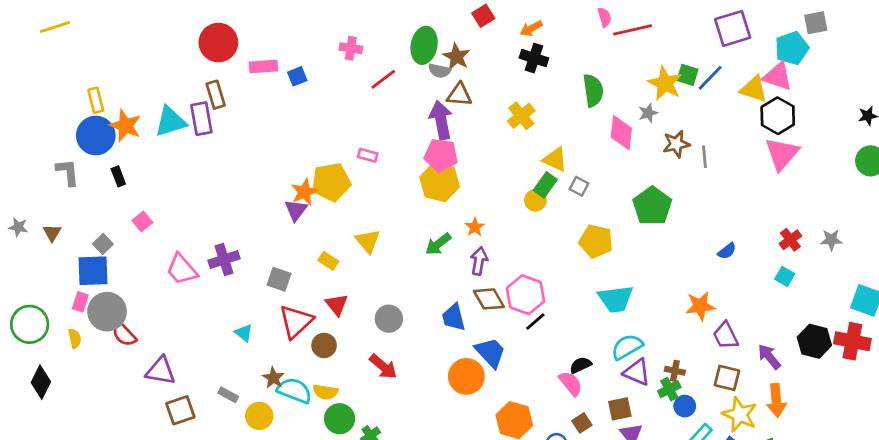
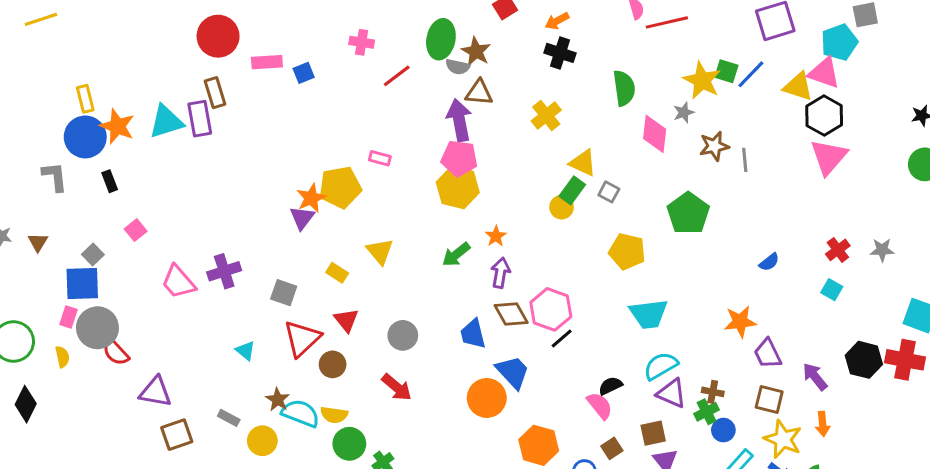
orange arrow: (776, 400) -> (823, 424), size x0.7

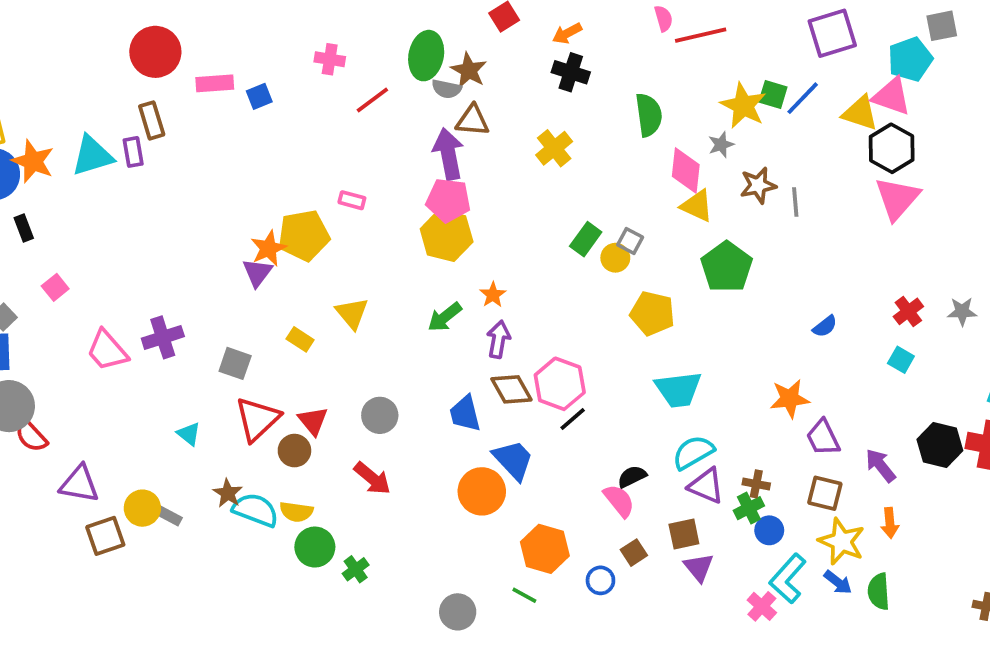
purple rectangle: (200, 119) -> (133, 152), size x0.7
yellow triangle: (583, 163) -> (697, 206), moved
yellow circle: (562, 207) -> (615, 258), moved
red triangle: (346, 320) -> (313, 421), moved
yellow circle: (262, 441) -> (142, 508), moved

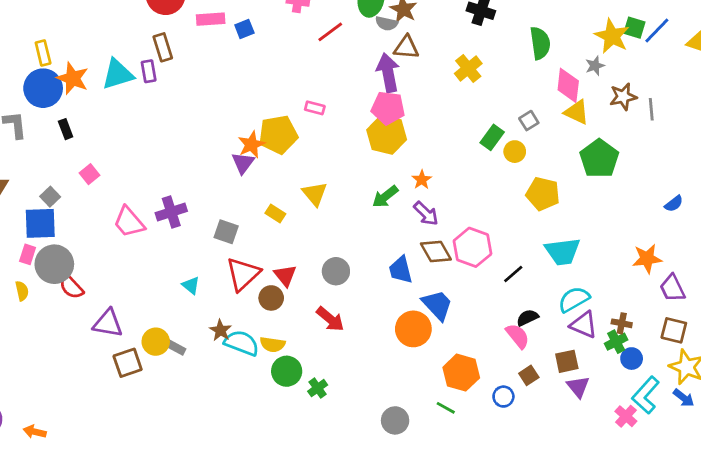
gray square: (630, 241) -> (529, 121), moved, turned 30
purple arrow: (498, 339) -> (426, 213), turned 124
black line: (573, 419) -> (513, 274), moved

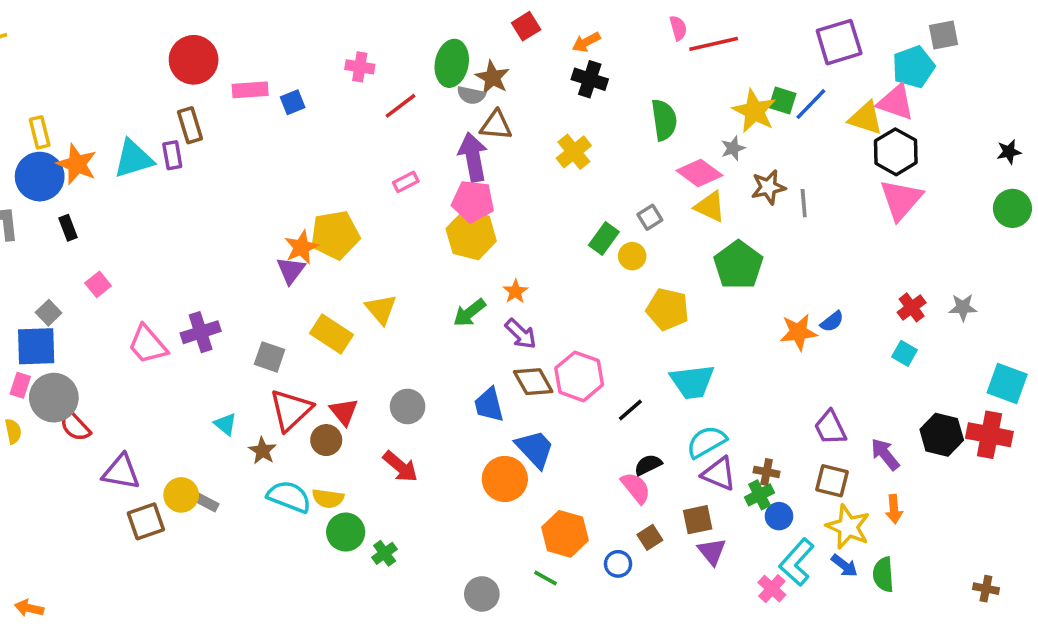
pink diamond: (568, 85) -> (699, 173), turned -60
pink rectangle: (315, 108) -> (406, 182), moved, turned -42
yellow rectangle: (275, 213) -> (332, 334), size x1.6
orange star: (647, 259) -> (798, 332), moved
brown star: (220, 330) -> (263, 451), moved

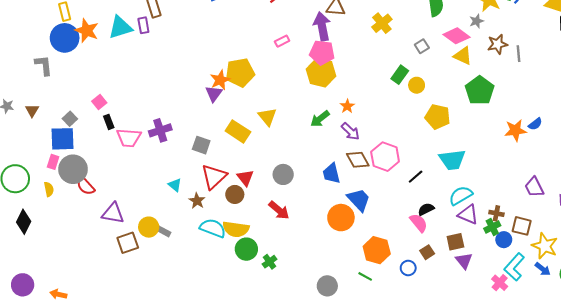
gray square: (650, 217) -> (422, 46), moved
black rectangle: (68, 228) -> (109, 122), moved
pink trapezoid: (148, 345) -> (129, 138), turned -45
brown square: (832, 481) -> (522, 226), moved
yellow semicircle: (328, 498) -> (236, 229), size x1.4

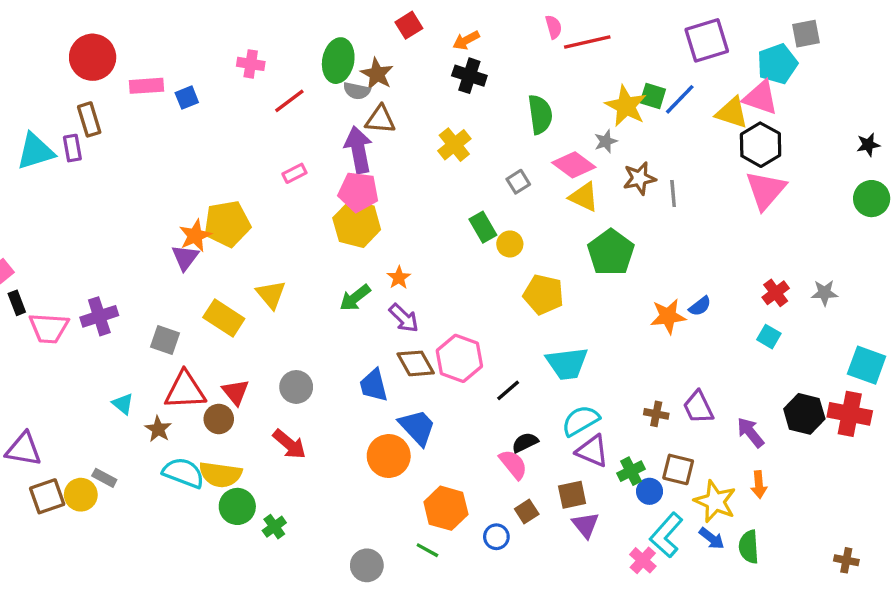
green rectangle: (400, 75) -> (483, 227), turned -66
red triangle: (214, 177) -> (185, 390), turned 40
brown cross: (496, 213) -> (656, 414), moved
yellow circle: (149, 227) -> (81, 495), moved

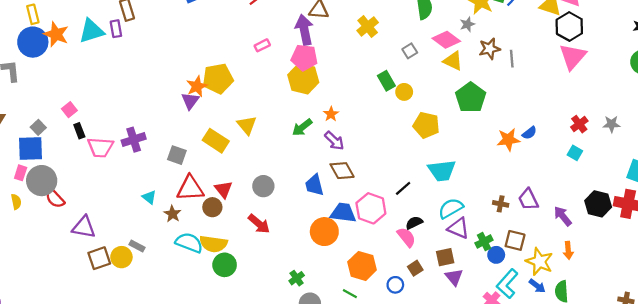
pink hexagon: (459, 358) -> (371, 208), moved
blue trapezoid: (417, 427) -> (343, 213), turned -40
green cross: (274, 527) -> (297, 278), moved

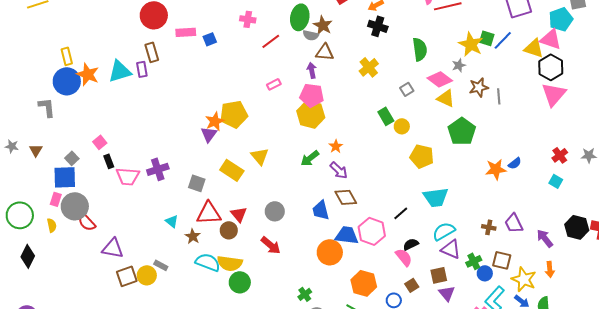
purple arrow: (304, 30) -> (312, 70), size x0.6

